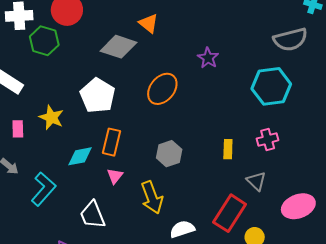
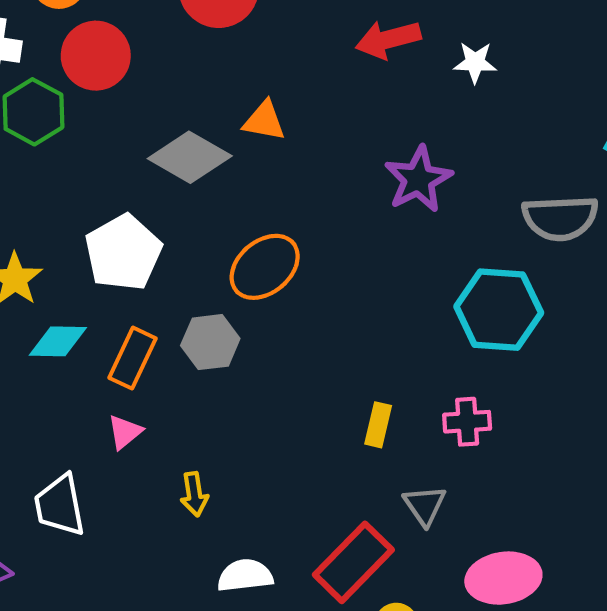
orange triangle: (149, 23) -> (264, 121), turned -40
purple star: (208, 58) -> (418, 179), moved, size x1.4
gray hexagon: (169, 154) -> (210, 342), moved
cyan diamond: (80, 156) -> (58, 341), moved
yellow arrow: (152, 197) -> (194, 494), size x0.6

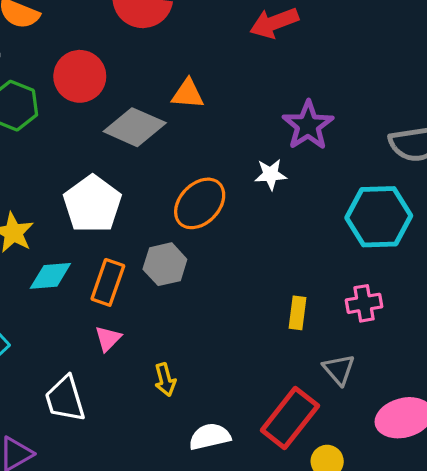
red circle: (96, 56) -> (80, 76), moved
white star: (475, 62) -> (271, 174), moved

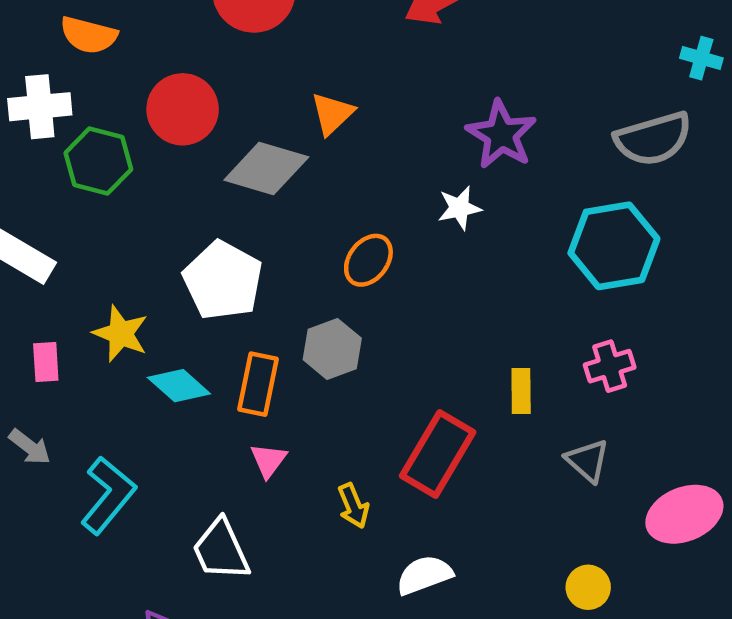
orange triangle: (188, 94) -> (332, 114), turned -40
orange ellipse: (200, 203) -> (368, 260), size x0.7
cyan diamond: (50, 276) -> (179, 386), turned 54
red rectangle: (290, 418) -> (438, 454), moved

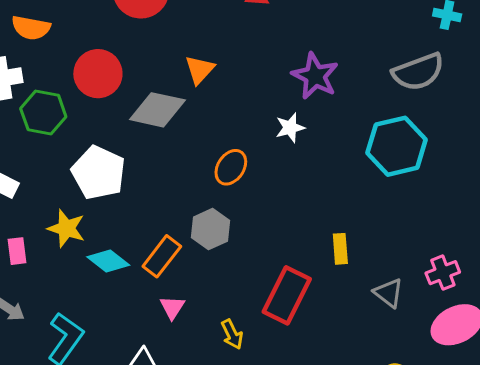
white pentagon: (223, 280) -> (98, 173), moved
pink cross: (610, 366) -> (443, 273), moved
orange rectangle: (258, 384) -> (162, 256), turned 30

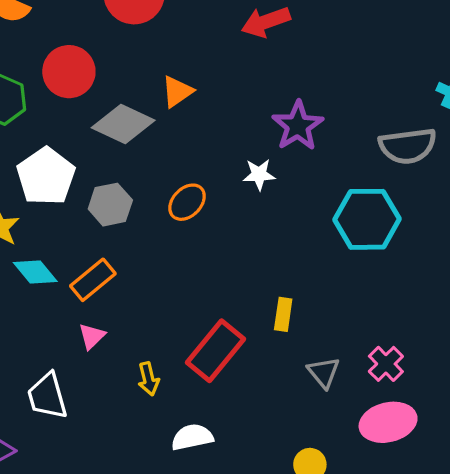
gray hexagon: (210, 229) -> (110, 205), moved
pink cross: (443, 273) -> (386, 364), turned -36

